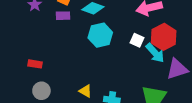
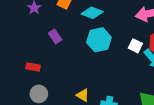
purple rectangle: (63, 16) -> (55, 36), moved, turned 56

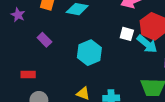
cyan hexagon: (99, 40) -> (89, 53), moved

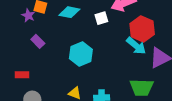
purple star: (18, 15) -> (28, 15), moved
white square: (127, 34) -> (101, 18), moved, turned -32

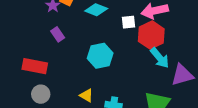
red hexagon: (142, 29) -> (151, 35), moved
red rectangle: (22, 75) -> (35, 66), size x1.6

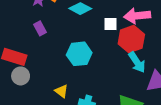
gray circle: (41, 94) -> (21, 76), moved

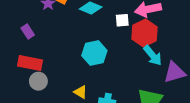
purple rectangle: (40, 28) -> (28, 32), moved

